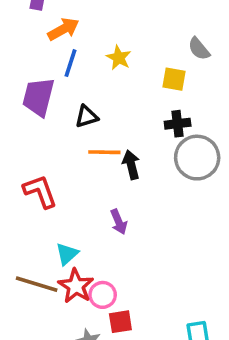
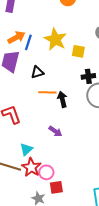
orange arrow: (63, 29) -> (16, 37), moved
yellow star: (119, 58) -> (55, 39), size x1.6
yellow square: (174, 79) -> (78, 51), moved
purple arrow: (119, 222) -> (55, 131), turned -32

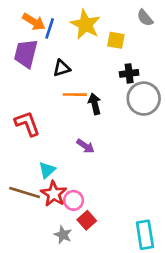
orange arrow: (16, 37) -> (34, 22), turned 60
red square: (56, 187) -> (87, 220), turned -32

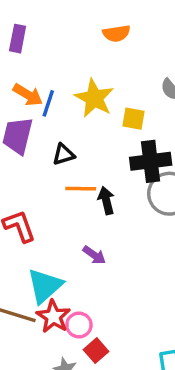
black cross: (129, 73) -> (151, 161), size x1.6
cyan triangle: (47, 170) -> (45, 286), size x1.6

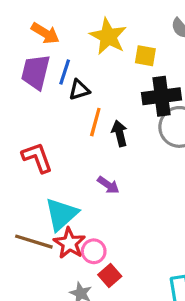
blue line: (48, 103) -> (65, 72), moved
orange line: (81, 189) -> (95, 122), turned -76

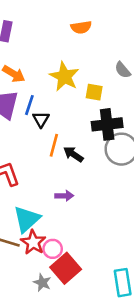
black triangle: (79, 90) -> (41, 119), turned -42
black arrow: (120, 133) -> (73, 154), turned -42
purple arrow: (108, 185) -> (64, 196), turned -36
red square: (110, 276) -> (66, 268), size x1.6

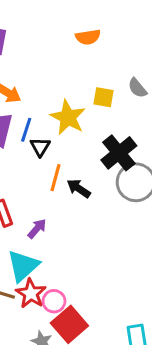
yellow star: (64, 77) -> (68, 117), moved
yellow square: (94, 92) -> (103, 97), moved
black cross: (107, 124) -> (119, 153), turned -32
purple arrow: (64, 196) -> (37, 229), moved, turned -48

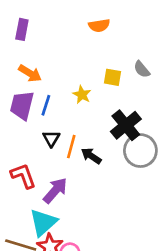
yellow star: (68, 117) -> (82, 95), size x0.6
black triangle: (40, 147) -> (51, 139), moved
purple arrow: (37, 229) -> (55, 190), size x1.5

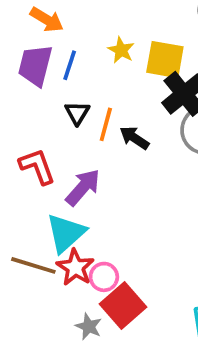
yellow square: (112, 77) -> (165, 60), moved, size x1.5

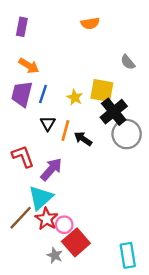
yellow star: (121, 50) -> (75, 98), moved
brown line: (33, 265) -> (21, 218), turned -64

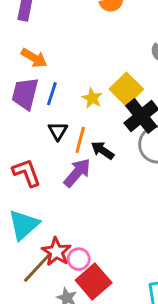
yellow square: (102, 90) -> (126, 89), turned 35
purple arrow: (51, 169) -> (77, 173), moved
cyan triangle: (41, 198) -> (24, 225), moved
brown line: (21, 218) -> (37, 268), moved

